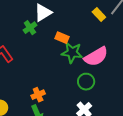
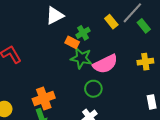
green cross: (30, 28) -> (83, 33), moved
orange cross: (38, 95) -> (44, 98), size x1.5

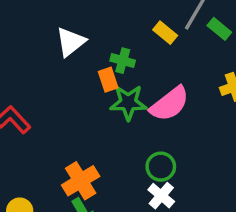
green cross: (83, 33) -> (123, 61), turned -32
orange rectangle: (72, 42) -> (108, 80), turned 56
green circle: (93, 89) -> (161, 167), moved

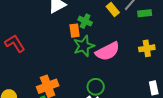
green rectangle: (219, 29) -> (145, 13), turned -56
green star: (128, 103) -> (84, 46), turned -30

